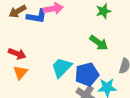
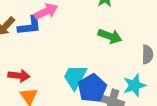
blue pentagon: (87, 74) -> (92, 88), moved

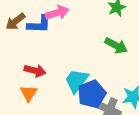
red arrow: (19, 76) -> (35, 71), moved

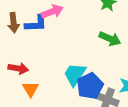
brown arrow: (15, 22) -> (13, 23), turned -54
red arrow: (35, 71) -> (18, 68), moved

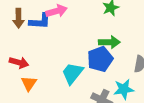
green arrow: (110, 39) -> (109, 42), turned -30
blue pentagon: (90, 86) -> (100, 59), moved

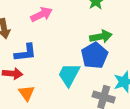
blue L-shape: (40, 21) -> (25, 53), moved

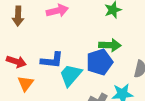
blue L-shape: (25, 53) -> (52, 60), moved

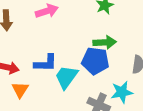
blue pentagon: (100, 62) -> (95, 61), turned 30

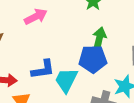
green arrow: (105, 42) -> (99, 39), turned -65

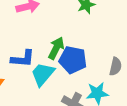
green arrow: (99, 39) -> (56, 48), moved

